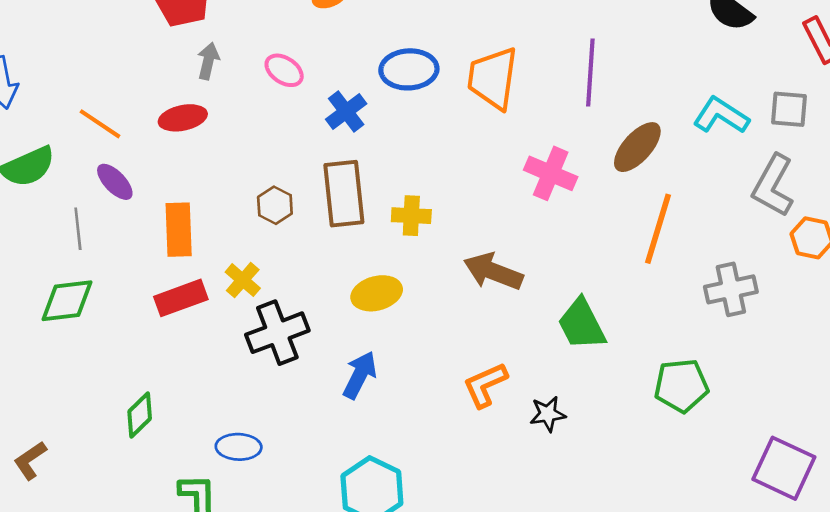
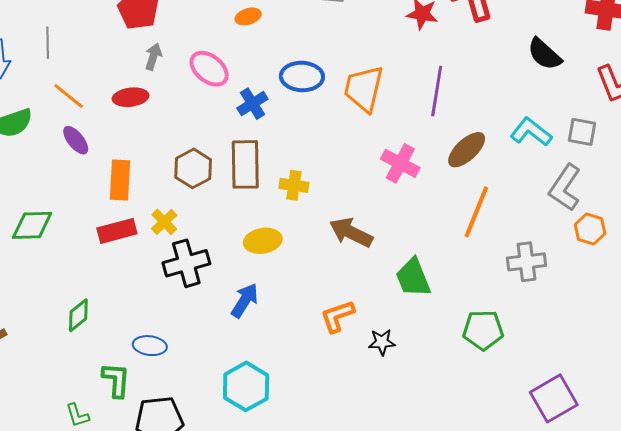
pink ellipse: (284, 70) -> (209, 69), size x1.4
brown hexagon: (275, 205) -> (193, 168), size x1.4
gray line: (78, 229) -> (48, 43), moved
purple square: (784, 468) -> (554, 398), turned 30

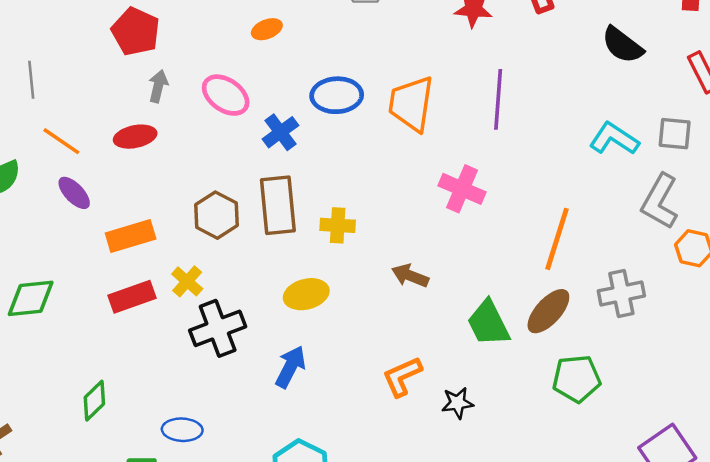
brown ellipse: (467, 150) -> (548, 311), moved
orange rectangle: (120, 180) -> (131, 236), turned 75
brown arrow: (351, 232) -> (410, 276), size x0.7

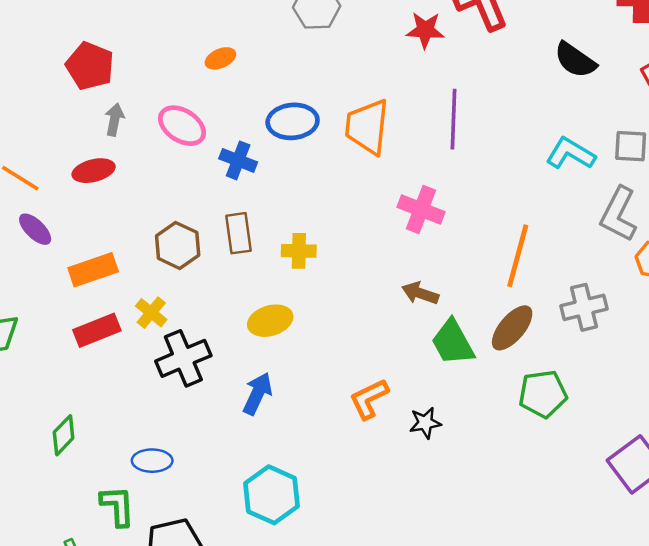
blue cross: (280, 132) -> (238, 160), turned -30
brown rectangle: (278, 205) -> (238, 233), size x0.7
brown arrow: (410, 276) -> (420, 293), moved

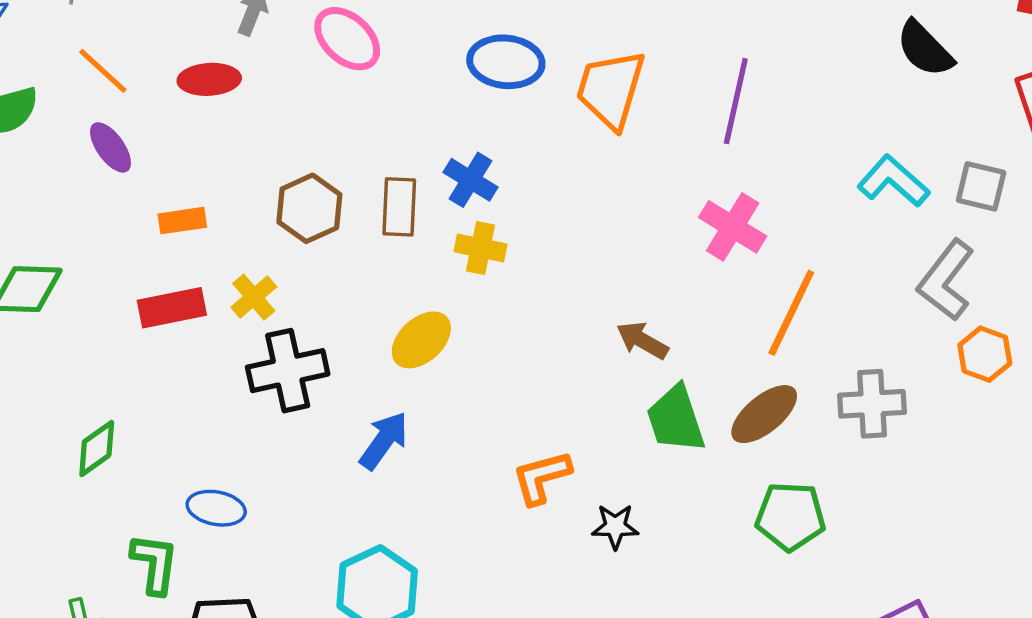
blue cross: (238, 160) -> (470, 180), moved
pink cross: (421, 210) -> (733, 227), moved
orange rectangle: (93, 270) -> (182, 221), size x0.7
yellow ellipse: (270, 321) -> (421, 340), turned -36

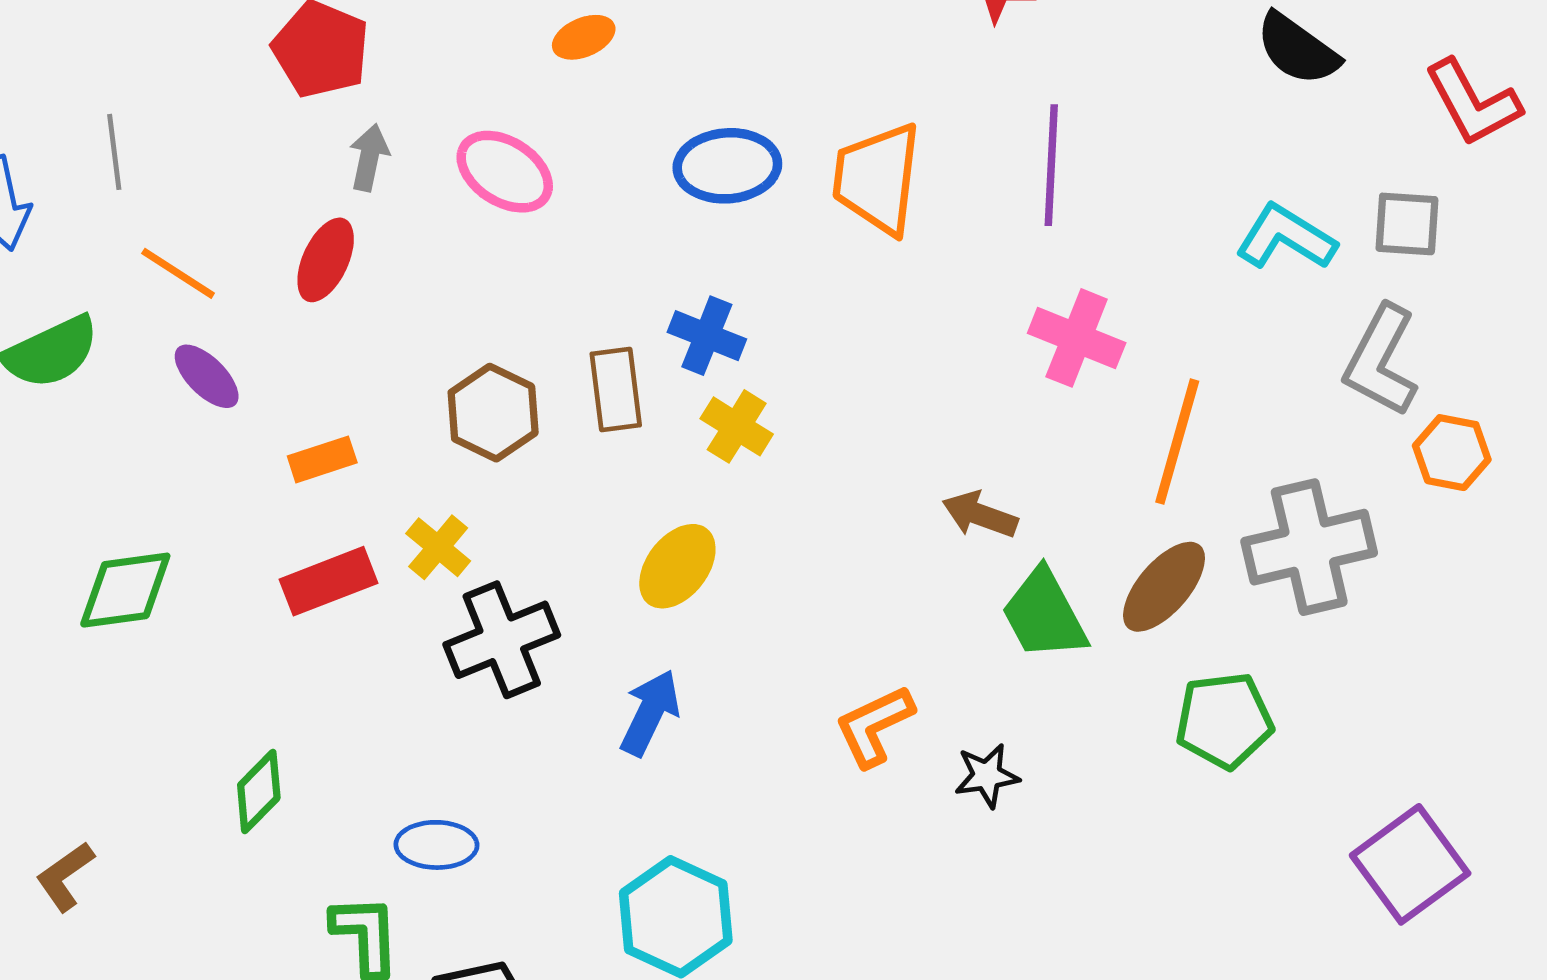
red ellipse: (209, 79) -> (326, 260), turned -52
yellow cross: (481, 248) -> (737, 426), turned 30
gray cross: (872, 404) -> (1309, 547), size x1.4

